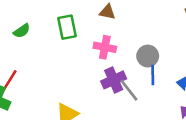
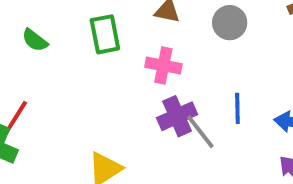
green semicircle: (22, 31) -> (35, 40), turned 72
gray circle: (148, 56) -> (230, 23), moved

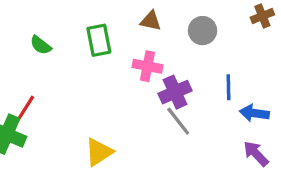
blue line: (237, 108) -> (228, 87), moved
purple cross: (177, 116) -> (175, 92), moved

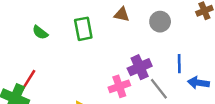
pink cross: (147, 66) -> (119, 86), moved, turned -30
gray line: (178, 121) -> (159, 89), moved

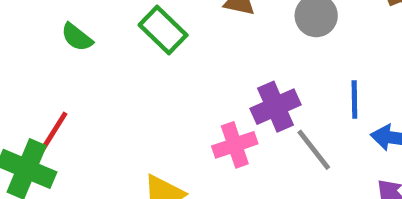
green rectangle: (83, 29) -> (163, 30), turned -35

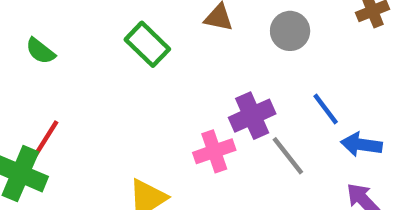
green semicircle: (77, 37) -> (40, 51), moved
blue line: (354, 99) -> (326, 109), turned -36

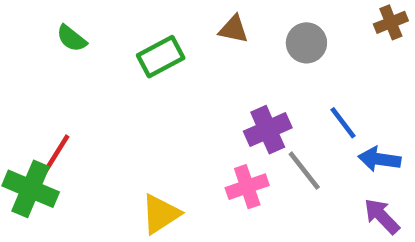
green rectangle: (147, 44) -> (161, 57), turned -72
green semicircle: (40, 51) -> (72, 38), moved
pink cross: (214, 151) -> (247, 187), moved

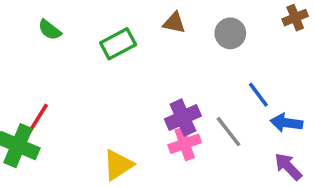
purple cross: (268, 130) -> (183, 117), moved

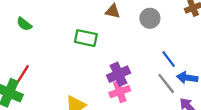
green semicircle: (50, 30) -> (24, 24), moved
green rectangle: (118, 44) -> (86, 38), moved, turned 40
gray line: (229, 132) -> (166, 83), moved

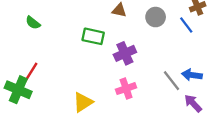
blue line: (169, 59) -> (186, 25), moved
purple cross: (119, 74) -> (125, 53), moved

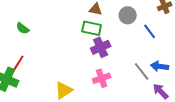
green semicircle: (33, 23) -> (23, 28), moved
blue line: (186, 25) -> (150, 31), moved
green rectangle: (93, 36) -> (92, 28), moved

